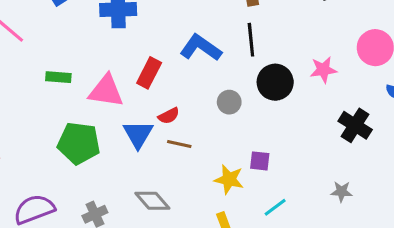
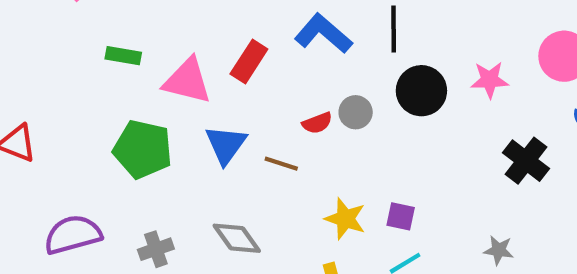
red semicircle: (169, 116) -> (317, 123), moved
purple square: (260, 161) -> (401, 216), moved

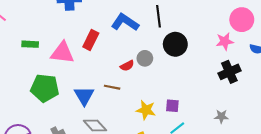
pink star: (490, 80) -> (225, 41), moved
blue triangle: (226, 145) -> (84, 96), moved
black cross: (526, 161) -> (229, 72), turned 35

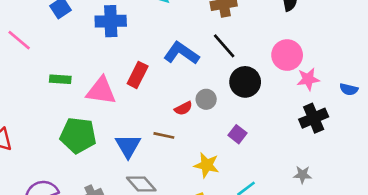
black line: (158, 16) -> (224, 46), turned -35
pink circle: (242, 20) -> (287, 55), moved
purple square: (172, 106) -> (238, 134), moved, turned 32

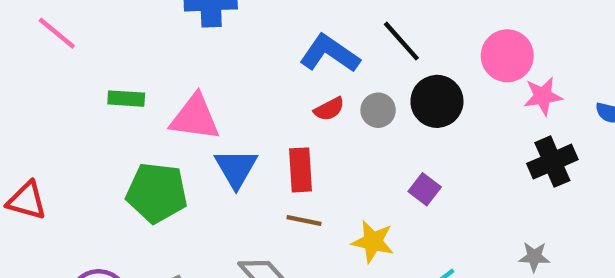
red rectangle: (138, 75) -> (301, 170), moved, turned -30
gray circle: (206, 99) -> (378, 110), moved
red semicircle: (183, 108) -> (329, 109), moved
brown line: (164, 135) -> (304, 221), moved
blue triangle: (128, 146) -> (236, 168), moved

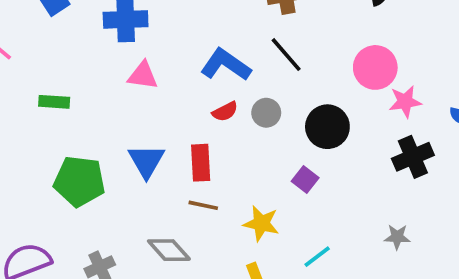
black circle: (437, 101) -> (327, 127), moved
pink triangle: (195, 117) -> (143, 76), moved, size x0.7

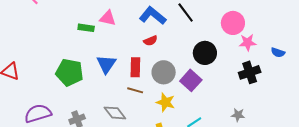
green rectangle: (54, 102) -> (86, 28), moved
gray circle: (266, 113) -> (164, 72), moved, size x1.5
purple square: (305, 180) -> (191, 80), size x1.5

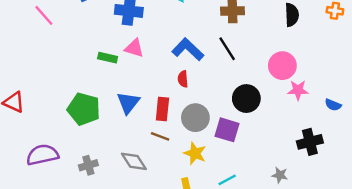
red semicircle: (150, 41) -> (183, 79), turned 104
black cross: (250, 72) -> (310, 142), moved
purple square: (191, 80) -> (227, 130), turned -30

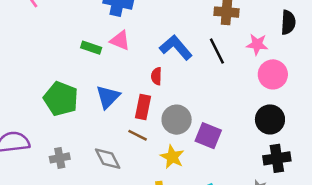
red semicircle: (183, 79) -> (156, 76), moved
pink star: (298, 90) -> (257, 44), moved
black circle: (246, 99) -> (270, 119), moved
black cross: (310, 142) -> (277, 158), moved

